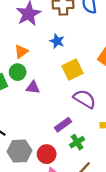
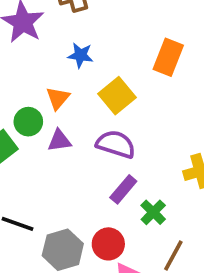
orange triangle: (21, 52) -> (58, 98), moved
purple semicircle: (85, 99) -> (116, 144), moved

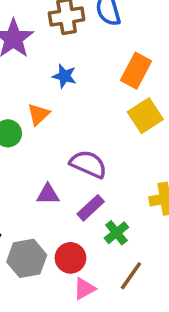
orange rectangle: (168, 57) -> (136, 71), moved
yellow square: (117, 96) -> (145, 116), moved
purple triangle: (59, 141) -> (48, 194), moved

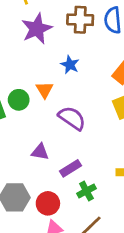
orange triangle: (38, 114) -> (45, 90), turned -30
purple semicircle: (88, 164) -> (72, 118), moved

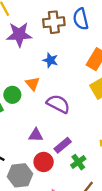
purple star: (37, 29) -> (19, 34), turned 30
red circle: (48, 203) -> (44, 162), moved

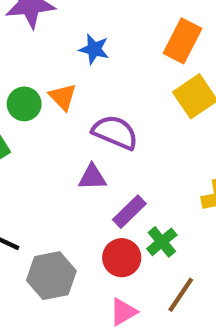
green circle: (12, 95) -> (24, 104), moved
purple triangle: (36, 135) -> (92, 177), moved
red circle: (44, 162) -> (122, 258), moved

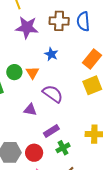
purple triangle: (92, 177) -> (30, 110), moved
red circle: (122, 258) -> (34, 153), moved

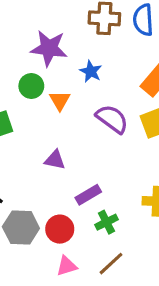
purple star: (27, 27) -> (49, 48), moved
green circle: (14, 72) -> (31, 86), moved
purple semicircle: (53, 94) -> (112, 119), moved

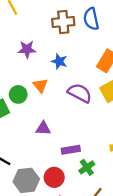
purple star: (49, 48) -> (27, 49), size x0.7
green circle: (31, 86) -> (18, 94), moved
purple rectangle: (88, 195) -> (71, 150), turned 30

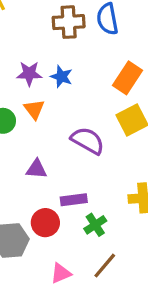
purple star: (27, 49) -> (29, 74), moved
purple semicircle: (80, 93) -> (88, 141), moved
red circle: (54, 177) -> (45, 223), moved

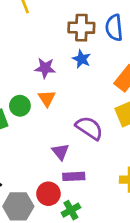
blue star: (61, 77) -> (82, 59), moved
purple triangle: (36, 169) -> (61, 152), moved, turned 42
green cross: (95, 225) -> (71, 210), moved

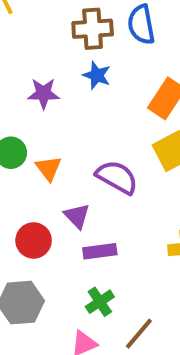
orange triangle: (47, 98) -> (49, 168), moved
red circle: (48, 194) -> (34, 240), moved

